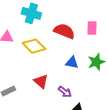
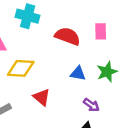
yellow diamond: (34, 46) -> (21, 68), moved, turned -40
purple arrow: (65, 92) -> (91, 105), moved

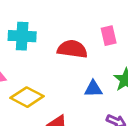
yellow diamond: (21, 68) -> (27, 97), turned 36

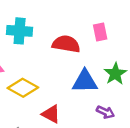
blue triangle: (93, 89) -> (85, 81), size x1.5

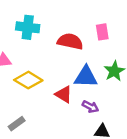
purple arrow: (105, 112) -> (90, 107), moved
red triangle: (51, 114) -> (64, 94), moved

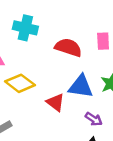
purple arrow: (90, 107) -> (94, 119), moved

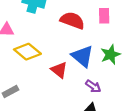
blue triangle: (81, 86) -> (82, 56), turned 30

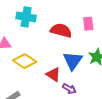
blue triangle: (82, 56) -> (73, 61), turned 30
purple arrow: (93, 86) -> (69, 89), moved

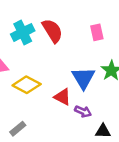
cyan cross: (26, 17) -> (23, 32), turned -30
red semicircle: (61, 30) -> (52, 31), moved, turned 50

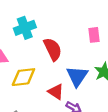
red semicircle: (52, 31) -> (53, 49), moved
yellow diamond: (27, 85) -> (23, 77), turned -40

